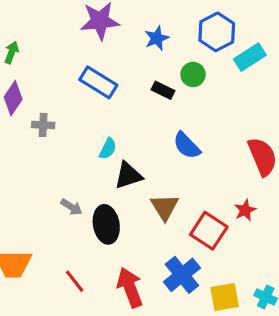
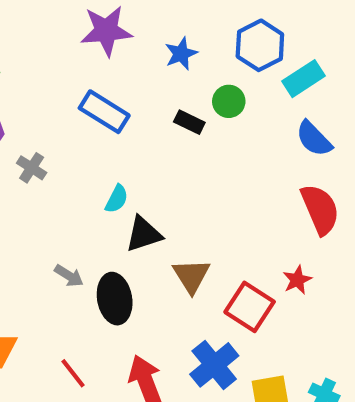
gray cross: (43, 125) -> (32, 168), turned 30
blue semicircle: (187, 145) -> (314, 139), moved

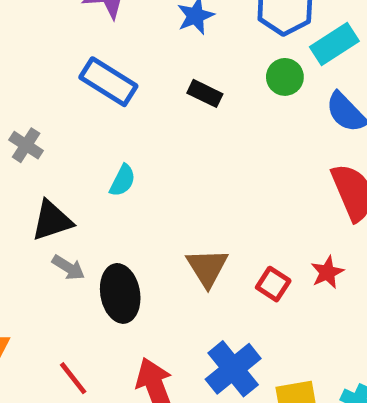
green circle: (229, 101) -> (285, 77), moved
black triangle: (144, 234) -> (52, 221), moved
red square: (250, 307) -> (273, 284), moved, size x0.6

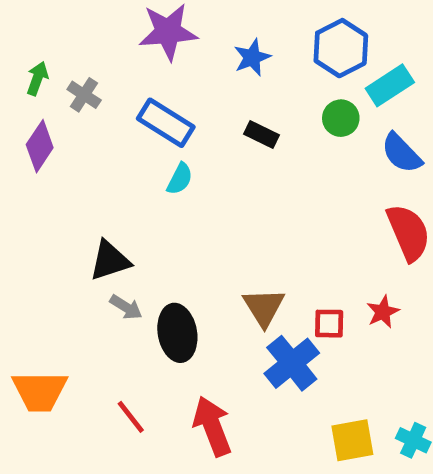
gray cross: (26, 145) -> (84, 95), moved
cyan semicircle: (123, 181) -> (180, 179), moved
red square: (273, 284) -> (329, 324), turned -32
blue cross: (233, 369) -> (292, 363), moved

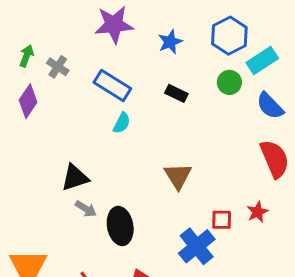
brown triangle: (264, 307) -> (178, 176), moved

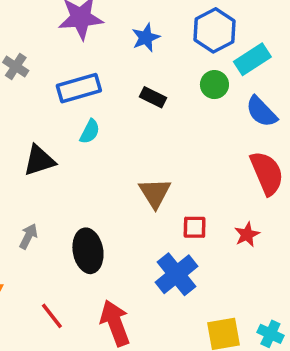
blue rectangle: (112, 86) -> (79, 88), turned -48
black triangle: (75, 178) -> (39, 160), moved
gray arrow: (86, 209) -> (28, 236), moved, turned -95
red square: (222, 220) -> (195, 227), moved

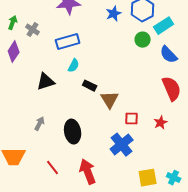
blue star: (146, 38) -> (114, 14), moved
black rectangle: (153, 97) -> (90, 86), moved

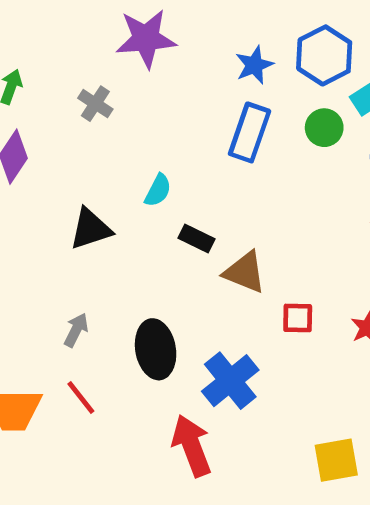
gray cross: (33, 30) -> (95, 104), moved
blue rectangle: (68, 42) -> (250, 132), moved, turned -55
brown triangle: (110, 100) -> (245, 272), turned -36
blue cross: (122, 145) -> (230, 381), moved
red line: (53, 168) -> (81, 397), moved

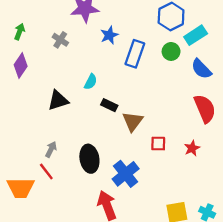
blue star: (254, 65) -> (109, 35), moved
brown triangle: (245, 272) -> (133, 121), turned 45
red line: (81, 397) -> (46, 172), moved

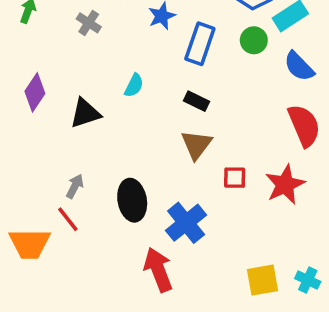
purple diamond: (21, 65) -> (35, 92), moved
black rectangle: (109, 105) -> (196, 101), moved
red star: (192, 148) -> (285, 185), size x1.6

